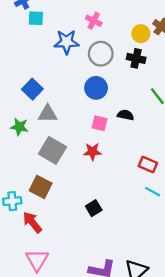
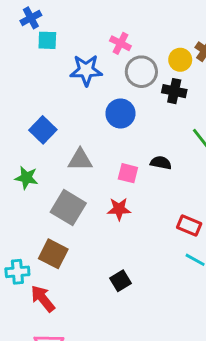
gray circle: (101, 54) -> (141, 72), moved
blue circle: (96, 88) -> (120, 113), moved
gray triangle: (48, 114) -> (80, 160), moved

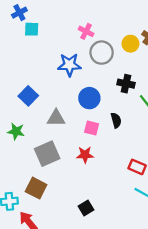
blue star: (86, 70) -> (69, 65), moved
black cross: (174, 91) -> (126, 84), moved
blue circle: (120, 113) -> (89, 98), moved
black semicircle: (161, 163) -> (116, 120), turned 64
gray square: (68, 208) -> (47, 154), turned 35

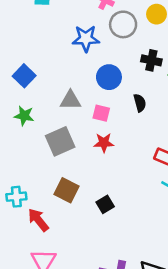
blue square: (28, 96) -> (24, 76), moved
pink square: (92, 128) -> (101, 113), moved
brown square: (36, 188) -> (67, 190), moved

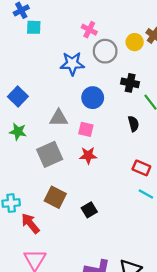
black semicircle: (140, 103) -> (133, 124), moved

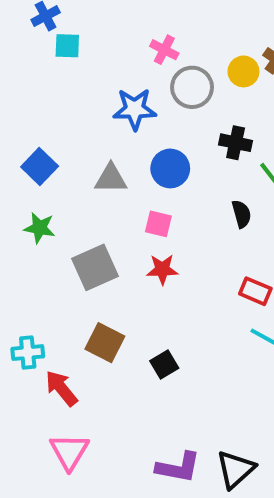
gray triangle: (59, 118) -> (111, 178), moved

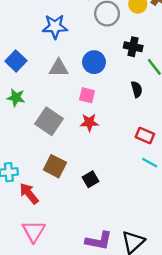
blue star: (135, 109) -> (55, 27), moved
gray square: (95, 267) -> (49, 121), turned -32

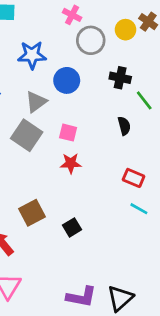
blue circle: (94, 62) -> (67, 80), moved
gray triangle: (59, 68) -> (36, 102), turned -36
gray square: (49, 121) -> (27, 135), moved
brown square: (55, 166) -> (32, 213), turned 35

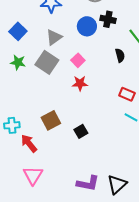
black cross: (120, 78) -> (108, 19), moved
blue circle: (67, 80) -> (87, 26), moved
pink square: (68, 133) -> (78, 60), turned 32

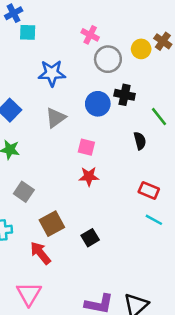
pink square: (78, 60) -> (86, 147), turned -32
gray square: (47, 62) -> (24, 192), moved, size x0.7
red arrow: (29, 143) -> (40, 253), moved

